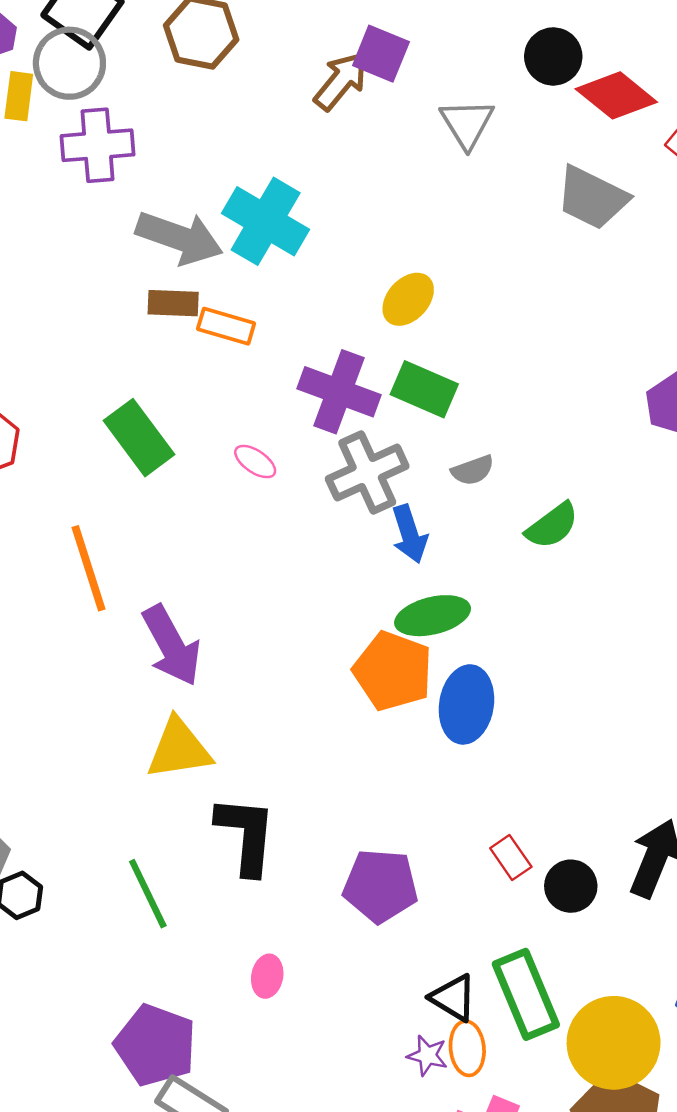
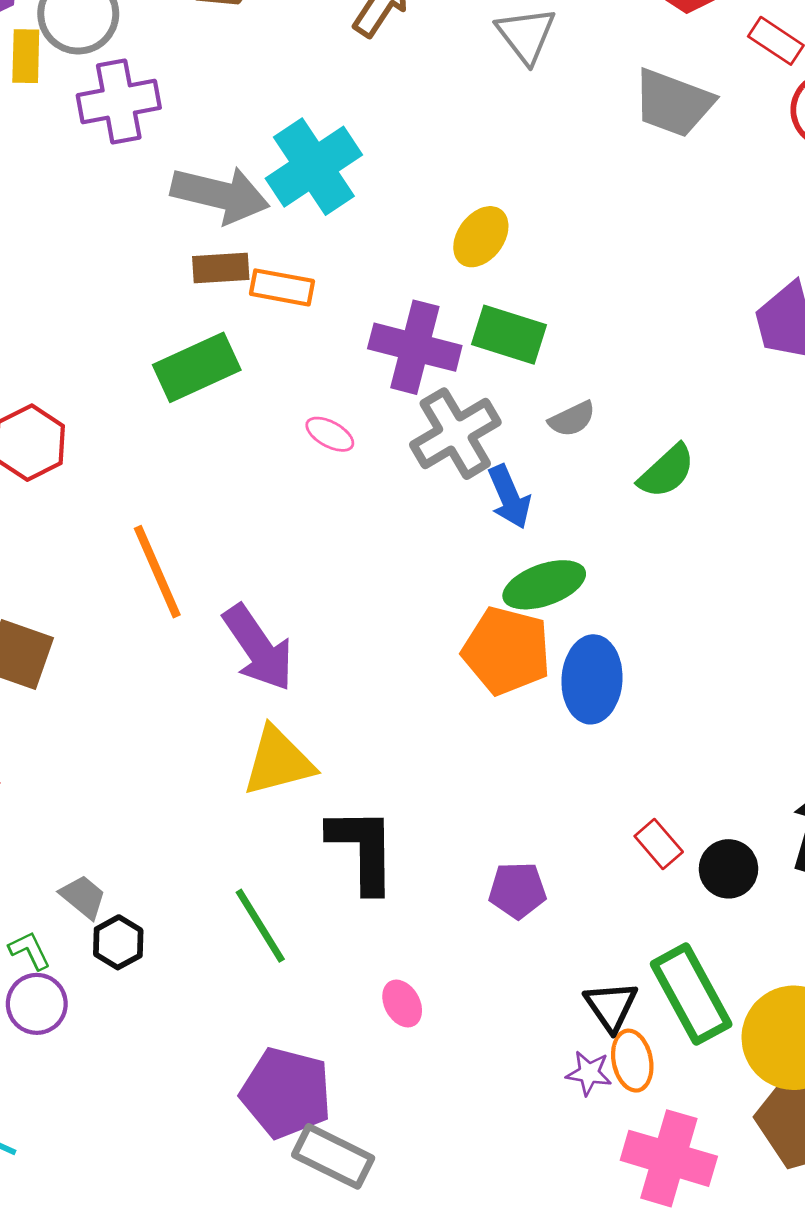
cyan cross: (266, 221) -> (314, 167), turned 32
green rectangle: (139, 438) -> (197, 367), moved, turned -72
purple pentagon: (381, 886) -> (517, 890), size x0.7
pink ellipse: (267, 976) -> (402, 1004), turned -33
black triangle: (453, 998) -> (611, 1006), turned 30

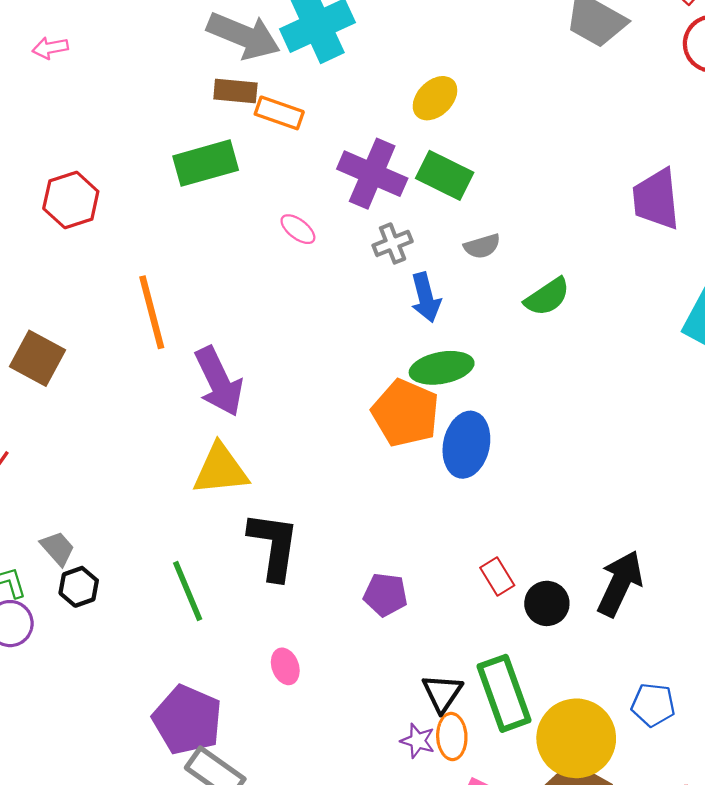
gray cross: (455, 434) -> (393, 243), size x0.6

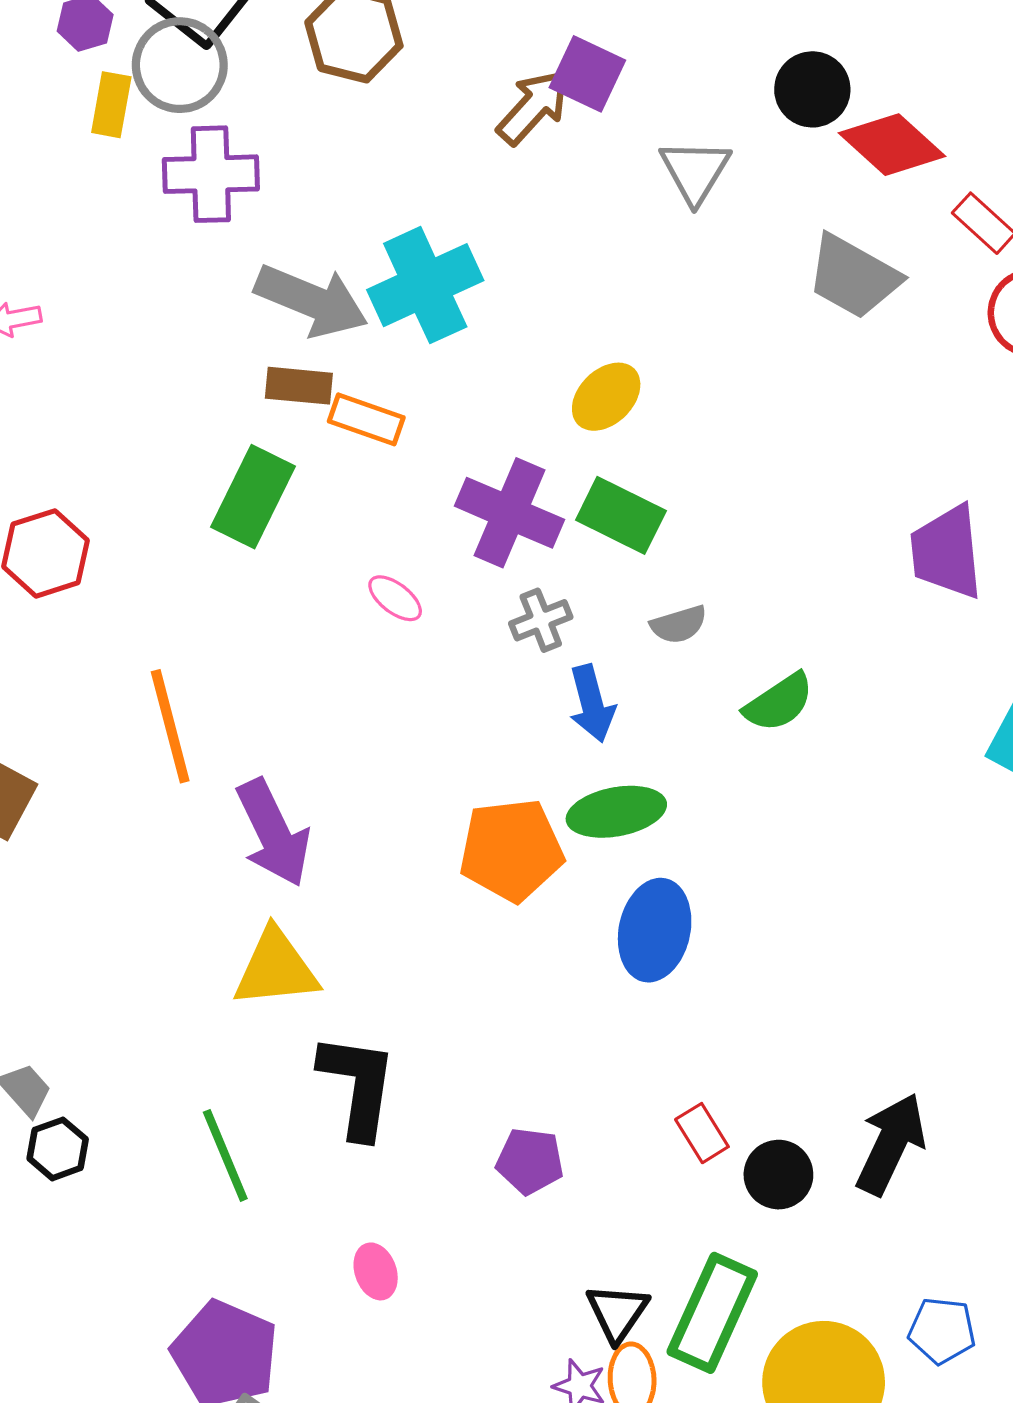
green rectangle: (206, 163) -> (253, 497), turned -48
orange pentagon: (405, 413) -> (511, 850), moved, turned -30
green rectangle: (504, 693) -> (712, 1313), turned 44

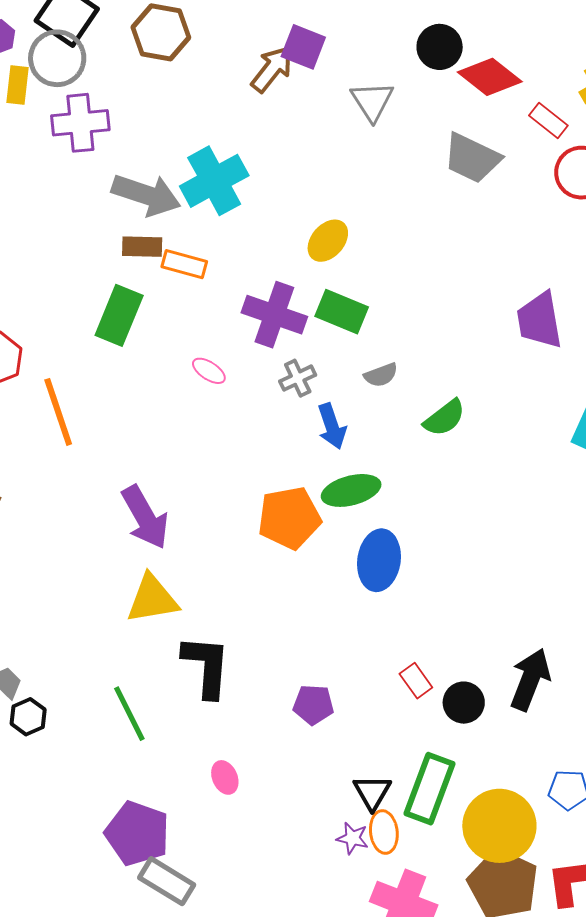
orange line: (170, 726) -> (58, 412), moved

